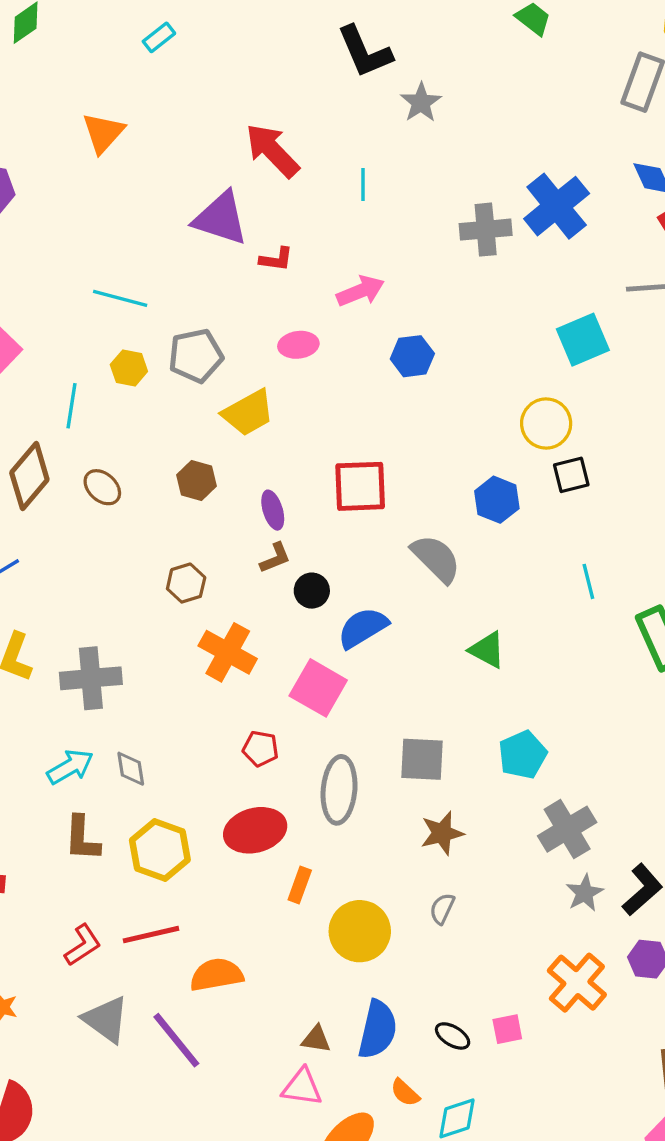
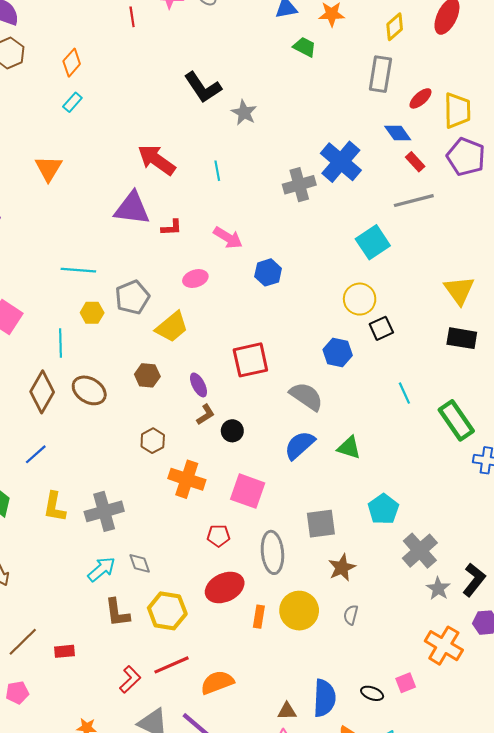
pink arrow: (360, 291) -> (228, 238), turned 64
brown ellipse: (102, 487) -> (89, 390), size x1.4
blue semicircle: (363, 628) -> (300, 445), moved
yellow circle: (360, 931) -> (299, 611), moved

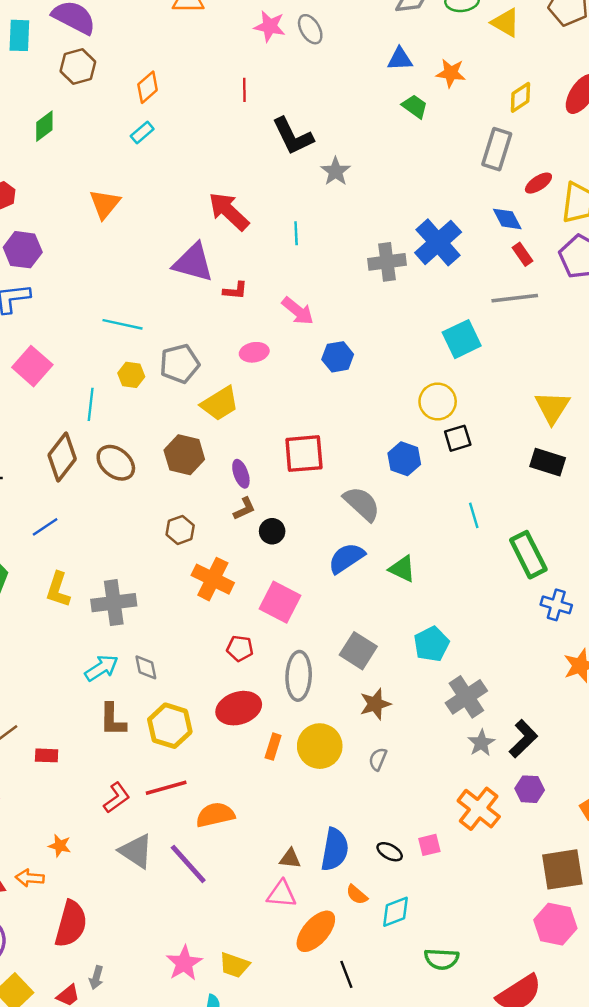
red line: (132, 17) -> (244, 90), moved
brown hexagon: (147, 375) -> (184, 455), size x1.4
gray square: (321, 524) -> (358, 651), turned 32

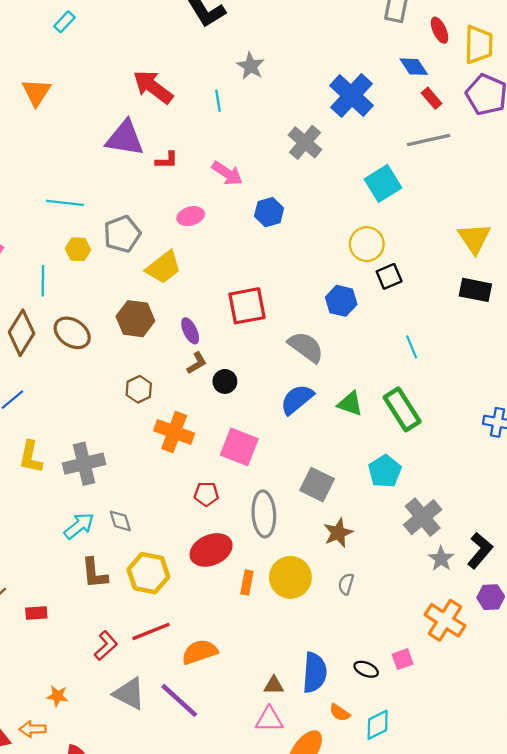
gray star: (336, 171) -> (251, 66), moved
red ellipse: (538, 183) -> (439, 30), turned -75
gray cross: (387, 262) -> (305, 142), moved, turned -36
green rectangle: (528, 555) -> (402, 409), moved

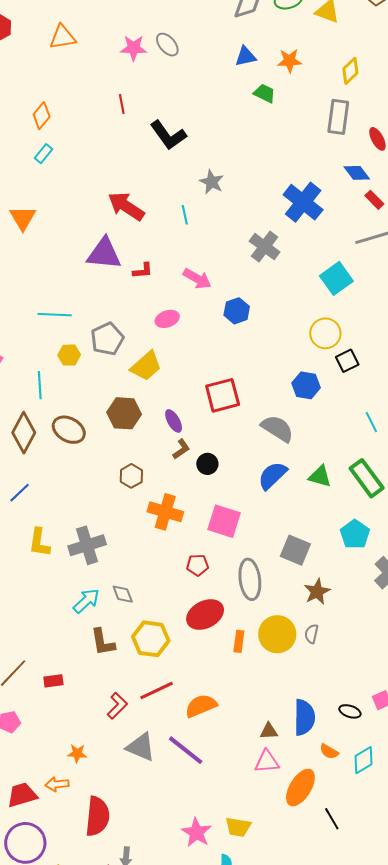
gray semicircle: (346, 584) -> (311, 634), moved

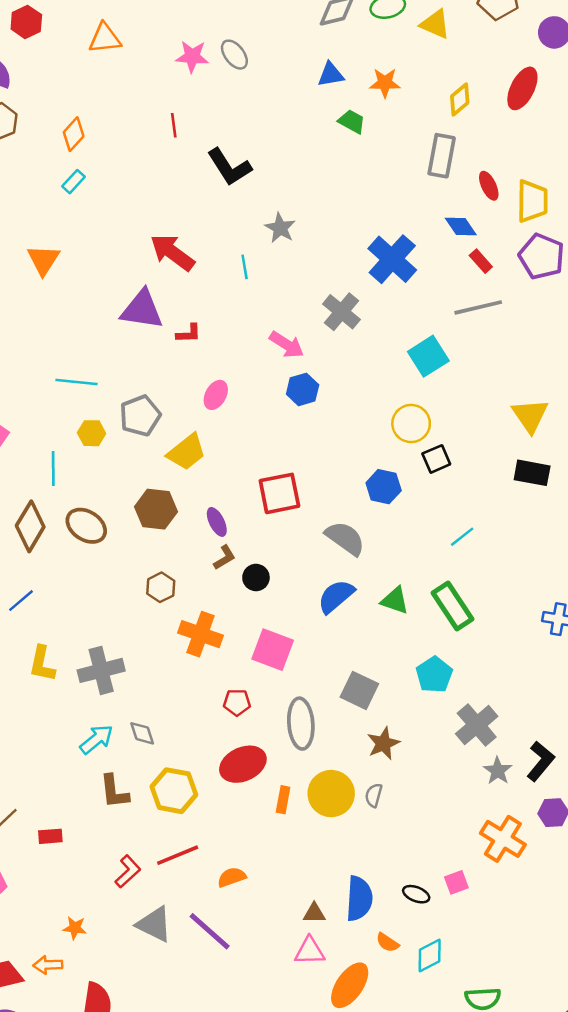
pink arrow: (197, 279) -> (287, 345), moved
pink ellipse: (167, 319) -> (216, 395), turned -45
cyan line: (371, 422) -> (462, 537), turned 75
orange semicircle: (201, 706) -> (232, 877), size x0.7

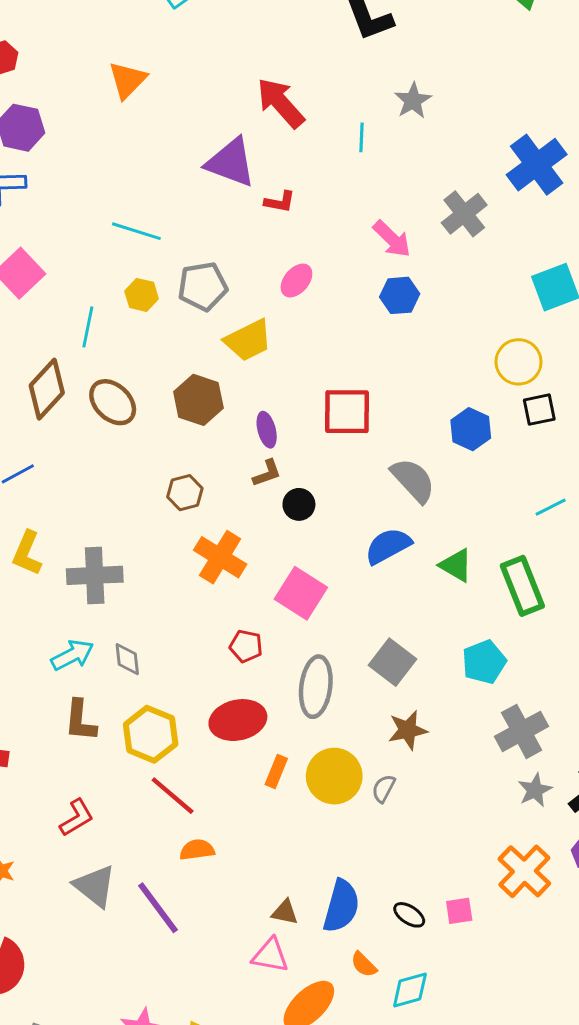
red line: (178, 855) -> (173, 796), moved, turned 51

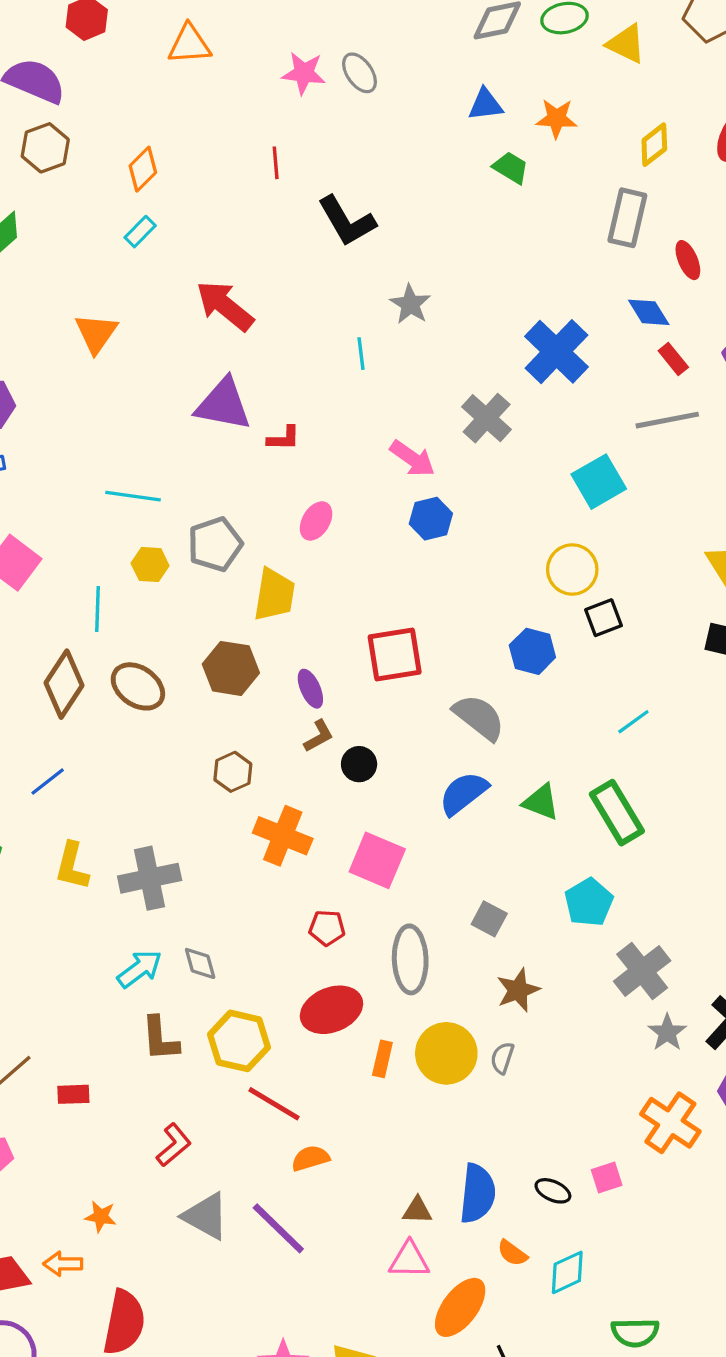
red arrow: (281, 103) -> (225, 306), moved
yellow trapezoid: (248, 340) -> (274, 595), turned -45
gray square: (392, 662) -> (489, 919), size x0.7

